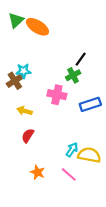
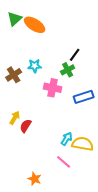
cyan star: (23, 71) -> (35, 66), moved
yellow arrow: (25, 111) -> (15, 118), moved, turned 104
orange star: (37, 172) -> (35, 179), moved

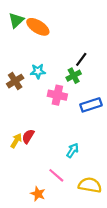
yellow arrow: (15, 118) -> (16, 141), moved
yellow semicircle: (83, 144) -> (90, 185), moved
pink line: (64, 162) -> (56, 175), moved

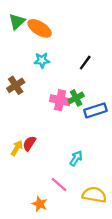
cyan star: (38, 71) -> (42, 60), moved
green cross: (74, 76) -> (76, 98), moved

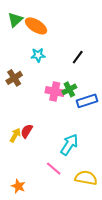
cyan arrow: (76, 158) -> (69, 145), size x1.5
orange star: (40, 204) -> (18, 186), moved

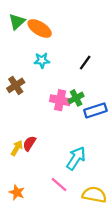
orange star: (18, 186) -> (17, 192), moved

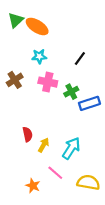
pink cross: (60, 100) -> (48, 82), moved
red semicircle: (29, 143) -> (28, 134), turned 136
yellow arrow: (17, 148) -> (44, 145), moved
orange star: (17, 192) -> (33, 186), moved

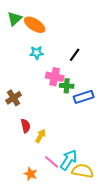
brown cross: (15, 80) -> (14, 98), moved
pink cross: (48, 82) -> (55, 77), moved
green cross: (71, 92) -> (67, 86), turned 32
cyan arrow: (71, 148) -> (69, 160), moved

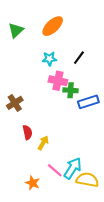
green triangle: (15, 19) -> (16, 30), moved
orange ellipse: (35, 25) -> (53, 26), moved, turned -75
cyan star: (37, 53) -> (49, 59), moved

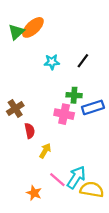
orange ellipse: (53, 26) -> (33, 27), moved
pink cross: (58, 81) -> (64, 114), moved
red semicircle: (27, 132) -> (30, 131), moved

